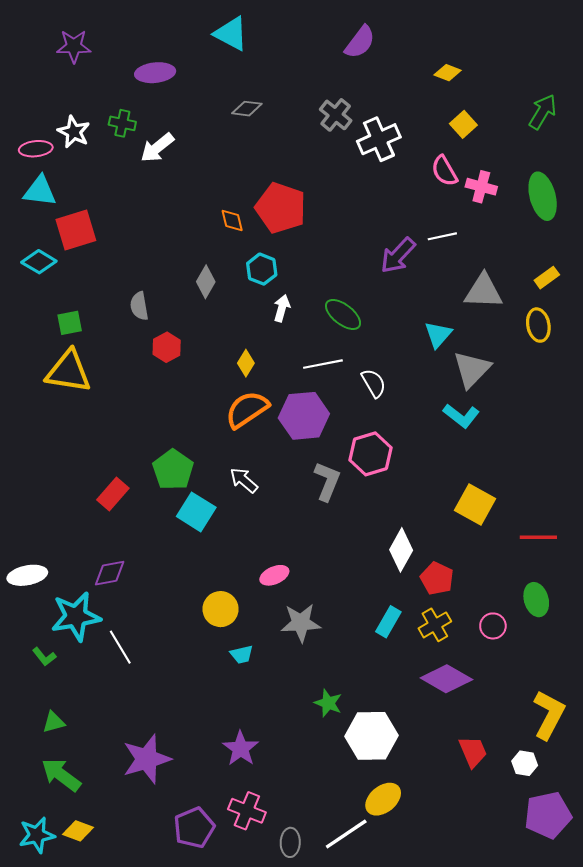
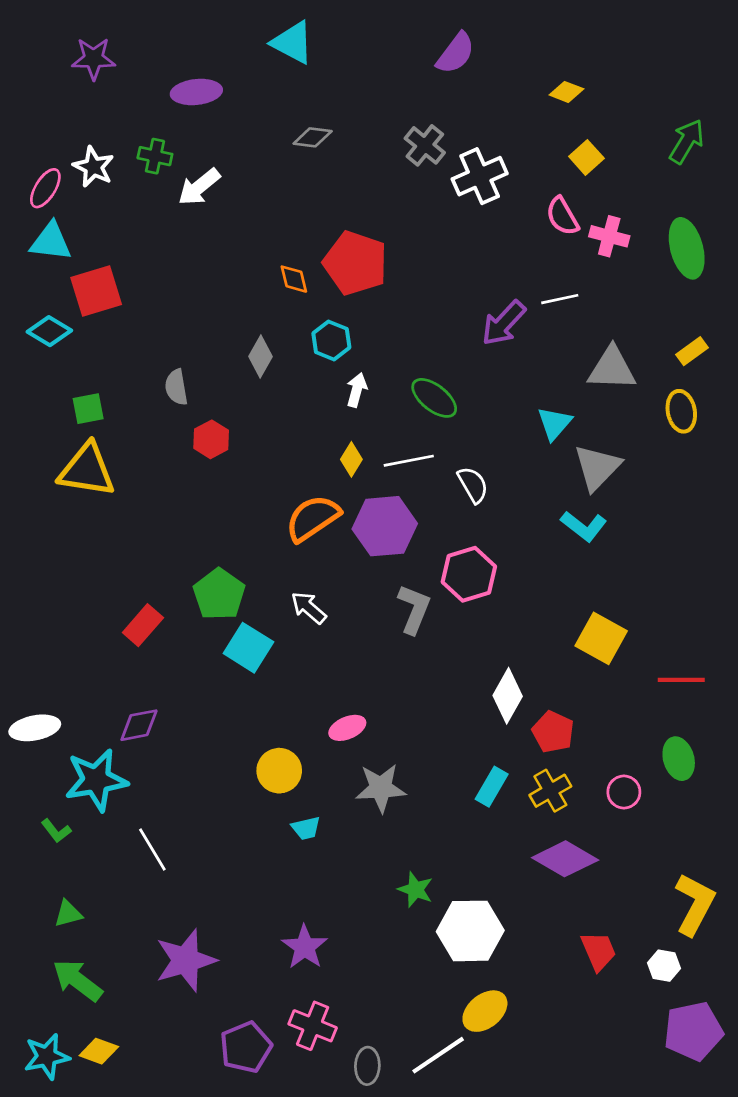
pink ellipse: (36, 149) -> (45, 188), turned -52
yellow diamond: (246, 363) -> (351, 459), moved
white line: (120, 647) -> (152, 849), moved

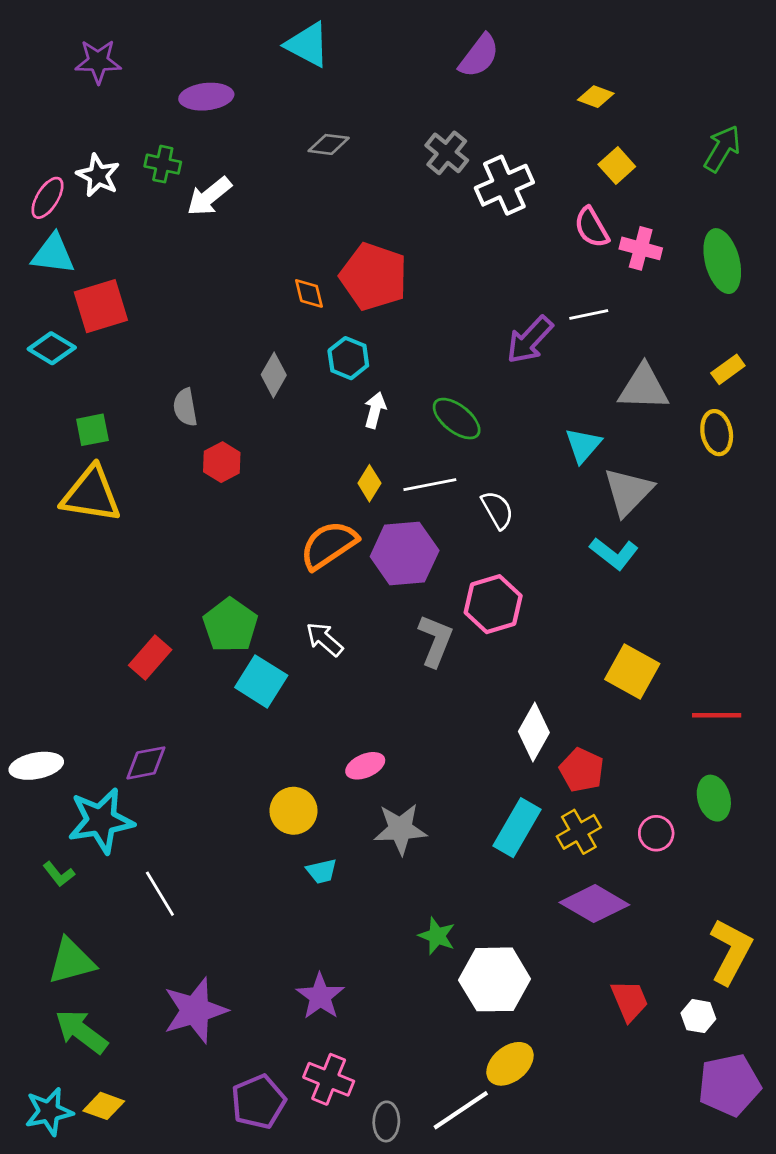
cyan rectangle: (492, 787) -> (517, 828), size x1.4
green triangle: (68, 914) -> (71, 961), size x1.6

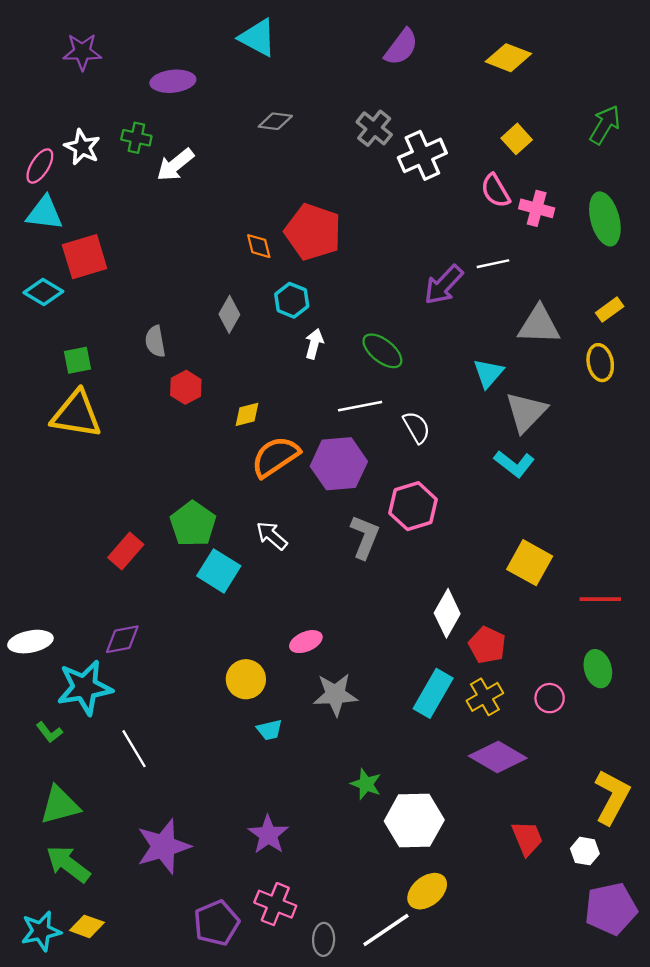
yellow diamond: (596, 97) -> (508, 58), moved, size x1.5
yellow diamond: (369, 483) -> (247, 414), moved, turned 44

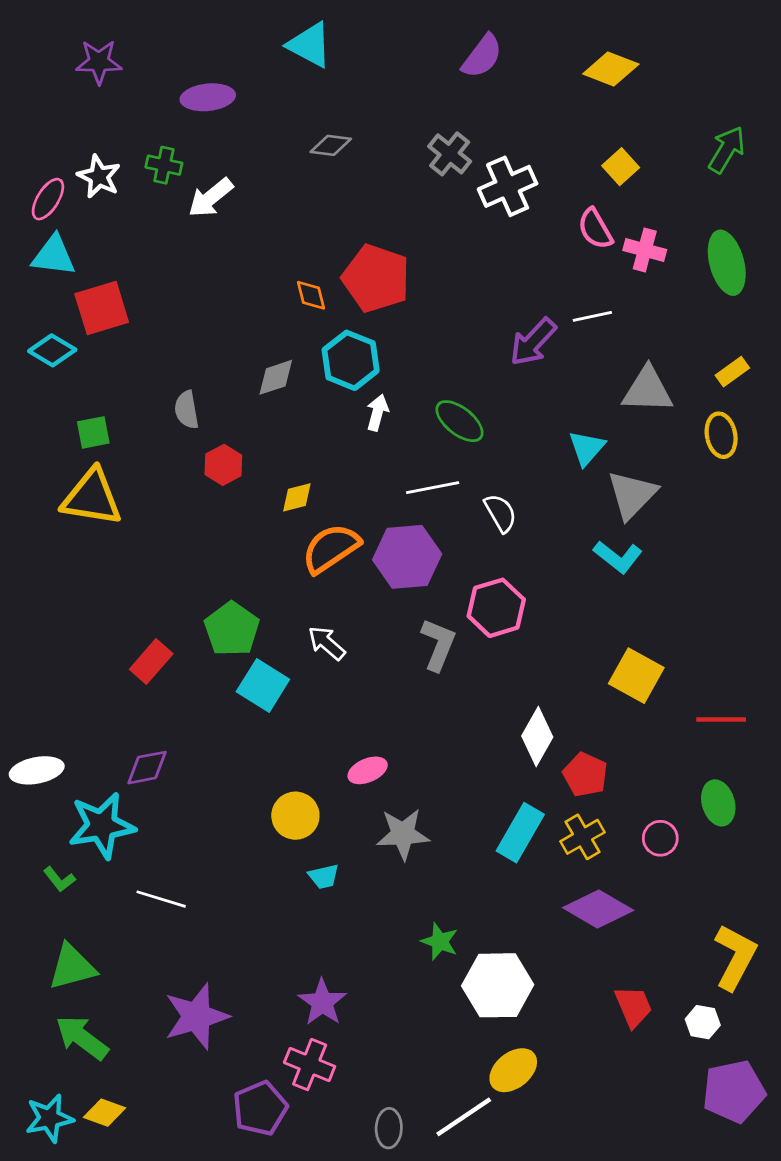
cyan hexagon: (292, 300) -> (351, 360), size x1.4
gray diamond: (229, 314) -> (276, 377), turned 42
white line: (134, 749) -> (161, 899), turned -42
pink cross: (275, 904) -> (310, 1065), moved

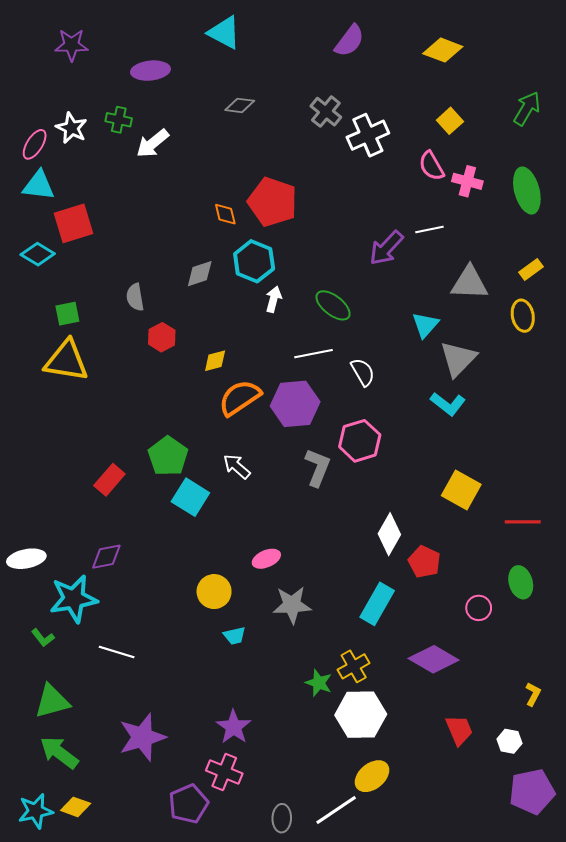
yellow cross: (583, 837) -> (354, 666), moved
yellow L-shape: (735, 957) -> (533, 694), size x0.5

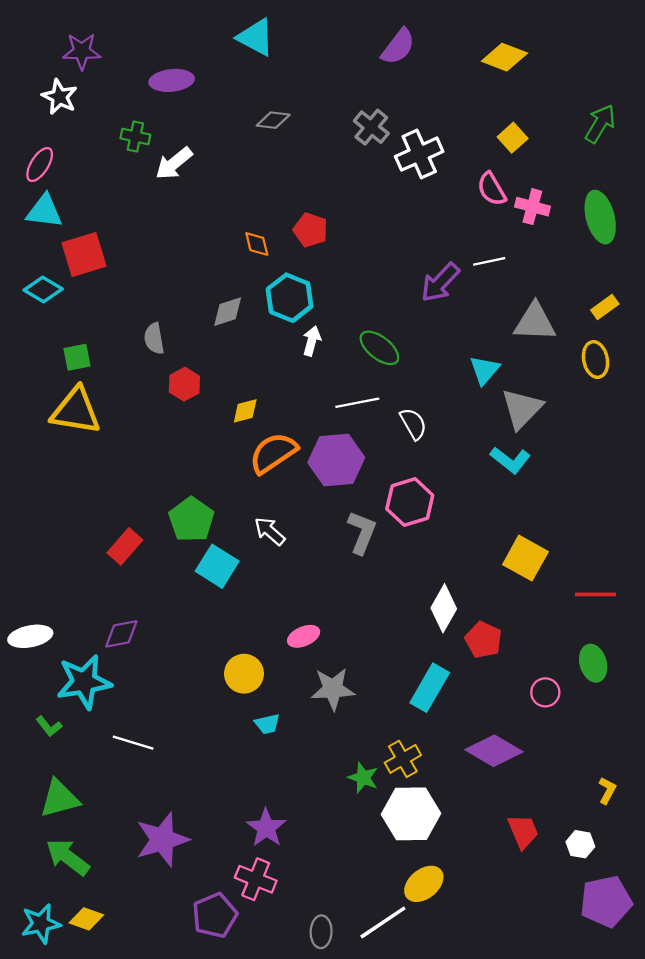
white star: (72, 128) -> (59, 97), moved
red pentagon: (273, 202) -> (311, 230), size x0.6

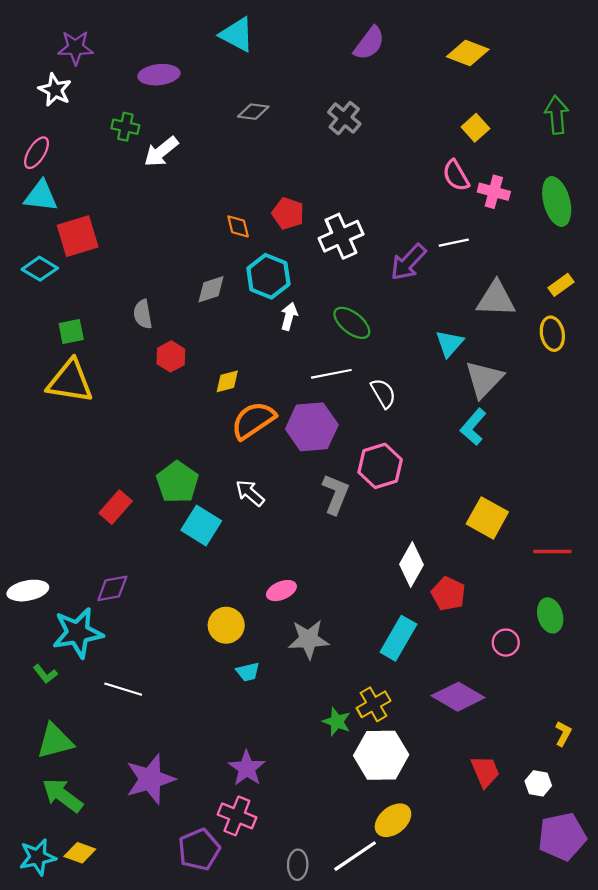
green arrow: (600, 124) -> (557, 115), turned -36
white cross: (419, 154) -> (341, 236), moved
cyan L-shape: (510, 460) -> (473, 427), turned 93

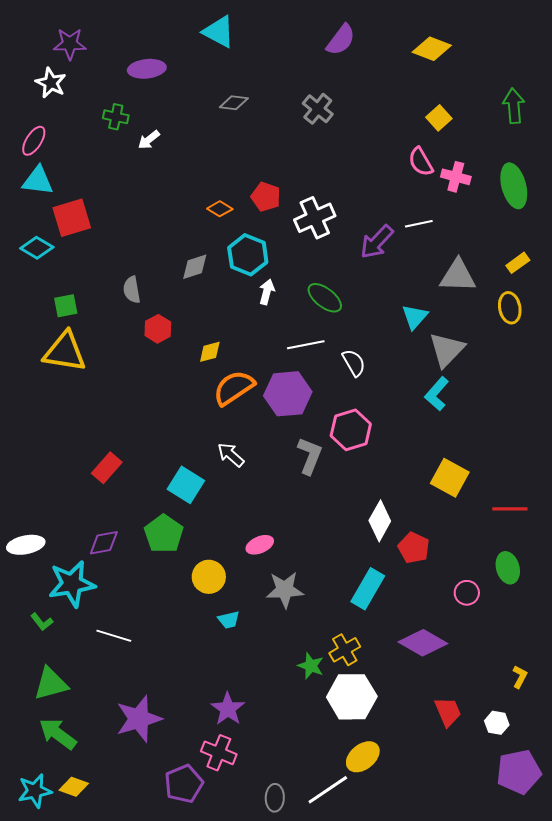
white arrow: (161, 152) -> (149, 140), size x0.7
orange diamond: (238, 226) -> (220, 209), turned -45
green pentagon: (177, 482) -> (164, 534), moved

